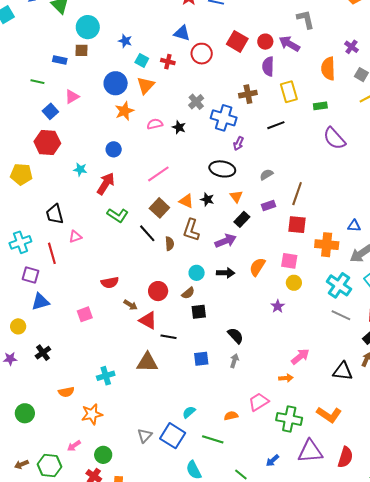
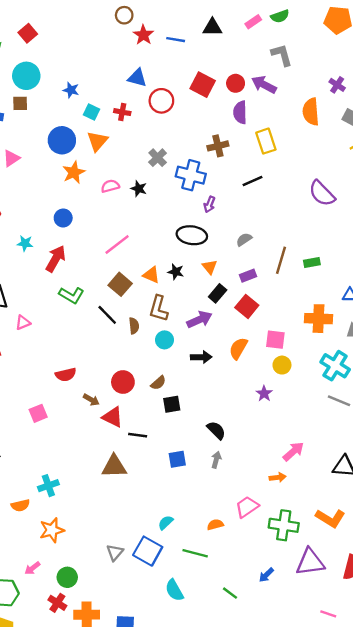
green rectangle: (320, 106) -> (312, 263), moved
red square: (297, 225) -> (247, 306), moved, turned 36
cyan circle: (197, 273) -> (164, 340), moved
cyan cross: (106, 376) -> (48, 486), moved

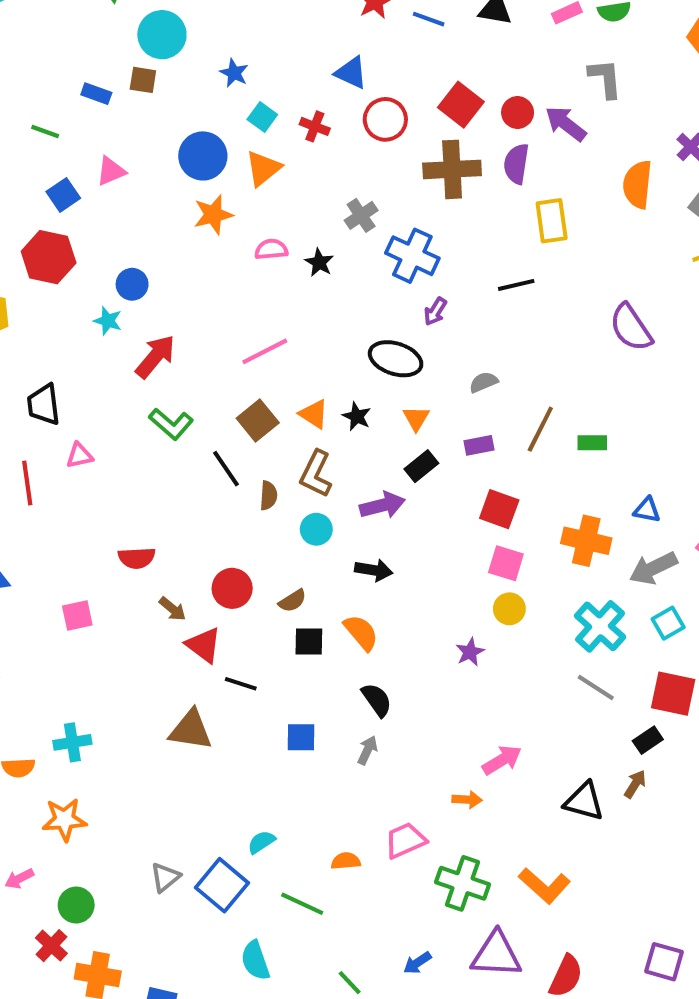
brown cross: (218, 146) -> (452, 169), moved, size x1.5
blue circle: (63, 218) -> (132, 284), moved
red square: (247, 306) -> (499, 509), moved, turned -30
orange semicircle: (238, 348) -> (361, 632), moved, turned 100

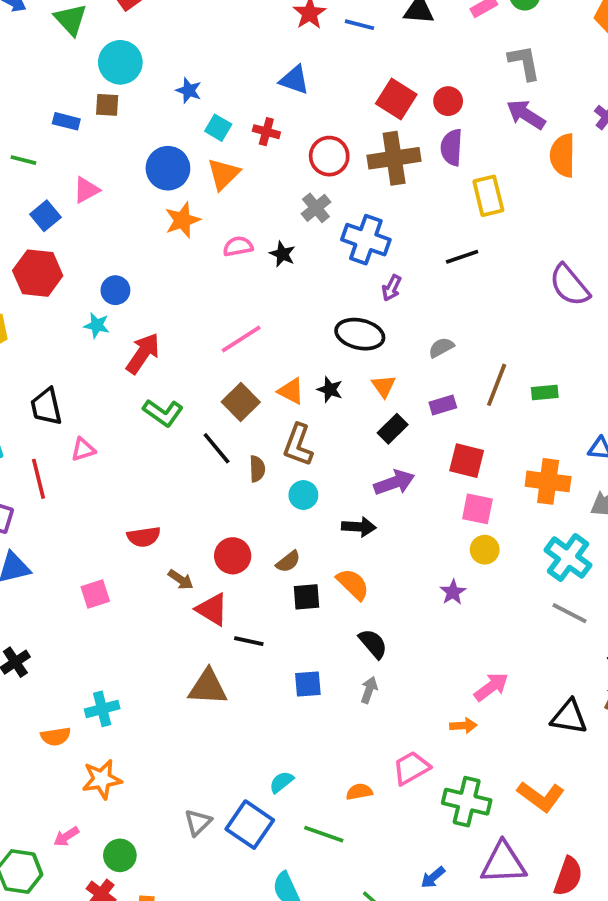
red circle: (385, 119) -> (329, 156), moved
purple arrow: (566, 124) -> (526, 114), moved
purple arrow: (382, 505) -> (394, 483), moved

